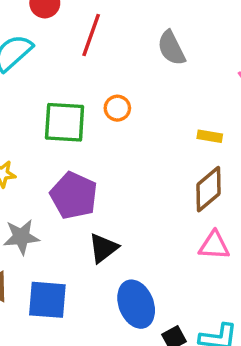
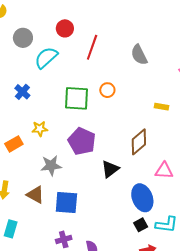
brown diamond: (208, 189) -> (139, 142), moved
black triangle: (103, 248) -> (110, 169), moved
blue ellipse: (136, 304) -> (142, 198), moved

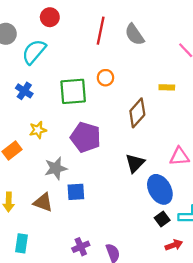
red line: (92, 47) -> (101, 31), moved
blue cross: (22, 92) -> (24, 91), moved
brown diamond: (139, 142) -> (137, 113), moved
black triangle: (110, 169) -> (135, 163), moved
blue square: (66, 202) -> (76, 192), moved, size x0.7

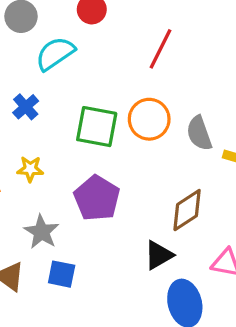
gray semicircle: (135, 35) -> (199, 133), moved
orange circle: (105, 78) -> (149, 119), size x1.6
brown diamond: (137, 113) -> (187, 210), moved
gray star: (56, 168) -> (41, 232), turned 30

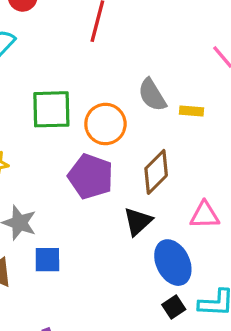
orange circle: (149, 119) -> (105, 124), moved
purple pentagon: (97, 198) -> (91, 176), moved

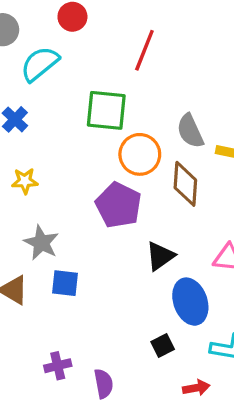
green square: (51, 109) -> (106, 110), moved
brown diamond: (156, 172) -> (185, 184), moved, turned -48
black square: (174, 307) -> (163, 345), moved

